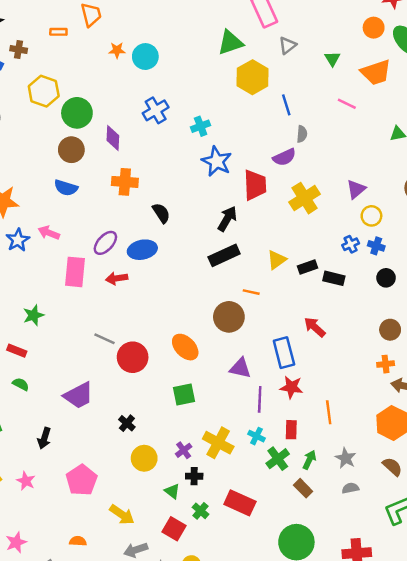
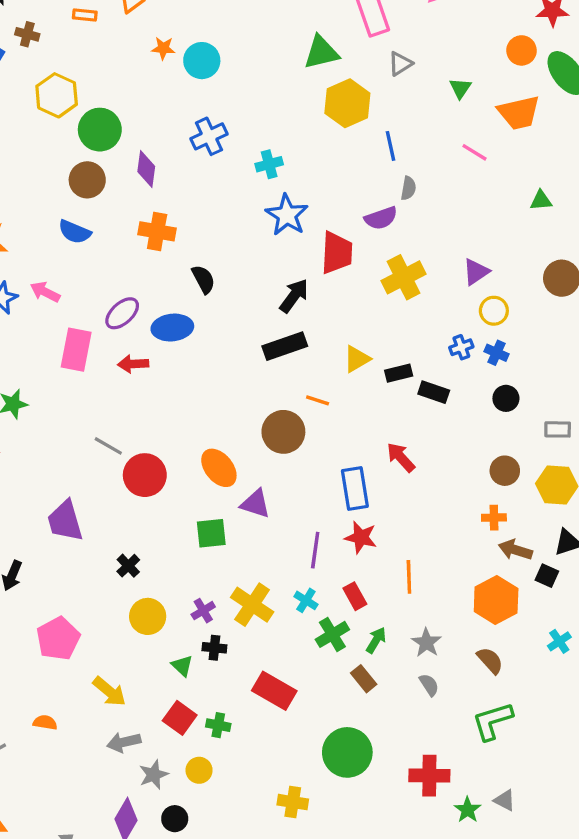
purple triangle: (240, 368) -> (255, 504), moved
purple trapezoid: (79, 395) -> (65, 521), turned 96
red rectangle: (291, 430) -> (355, 596), turned -36
gray semicircle: (350, 488) -> (429, 685), turned 63
green cross: (201, 511) -> (218, 725), moved, turned -35

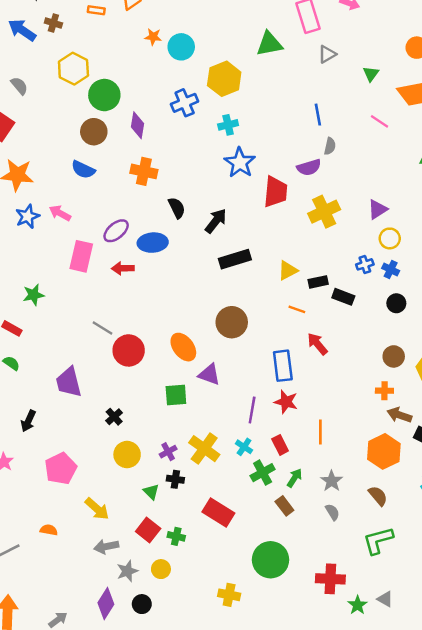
yellow hexagon: (347, 103) -> (224, 79), moved
black arrow: (294, 296) -> (216, 221), moved
orange line: (318, 400) -> (297, 309), moved

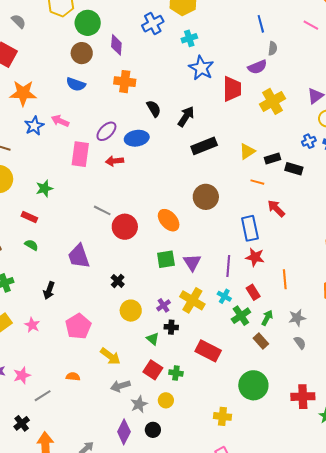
purple triangle: (209, 374) -> (192, 262), moved, turned 42
gray star: (332, 481) -> (297, 318), turned 30

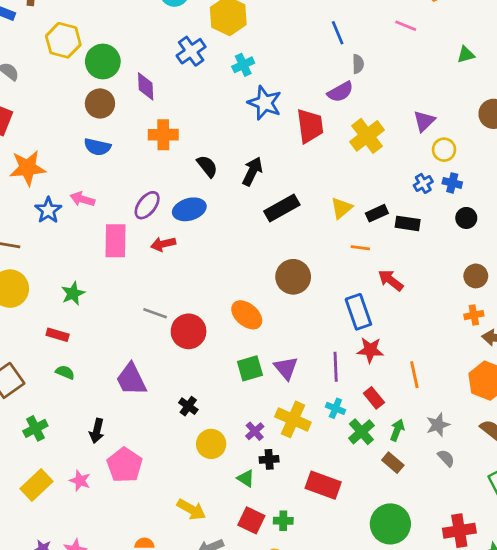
pink pentagon: (78, 326) -> (125, 465), moved

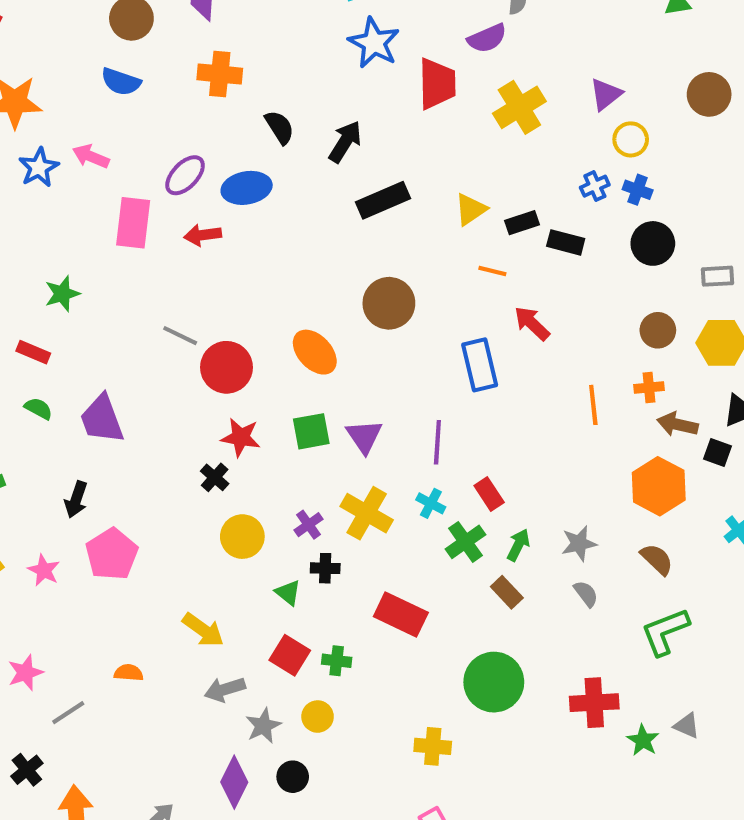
black circle: (466, 218) -> (653, 243), size x1.4
red star: (370, 350) -> (241, 437), moved
orange line: (414, 375) -> (593, 405), moved
purple trapezoid: (131, 379) -> (102, 419), moved

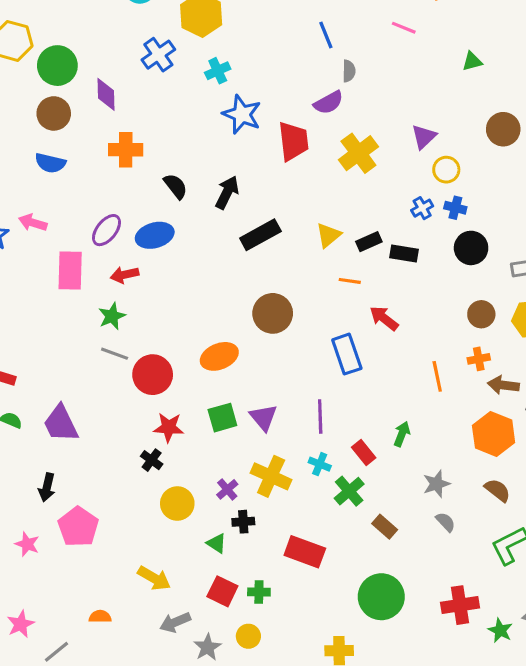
green star: (62, 294) -> (112, 316), moved
orange ellipse: (315, 352) -> (219, 356), turned -63
green arrow: (518, 545) -> (402, 434), moved

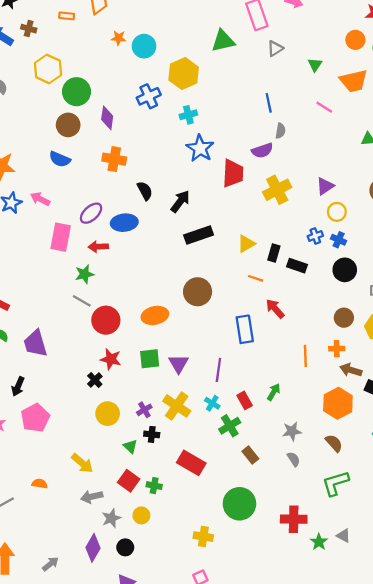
black rectangle: (369, 242) -> (274, 253), turned -60

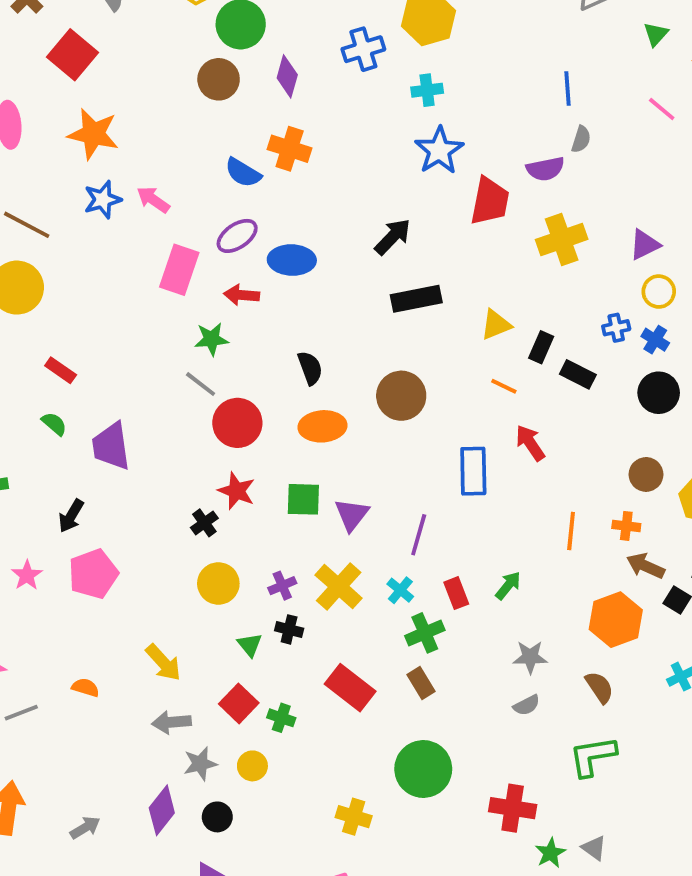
blue semicircle: (60, 159) -> (243, 173), moved
black semicircle: (145, 191) -> (310, 368), moved
brown rectangle: (250, 455) -> (421, 683), moved
gray semicircle: (294, 459) -> (527, 705), turned 88

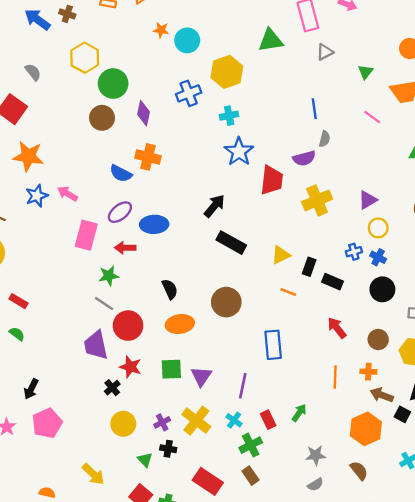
black rectangle: (416, 299) -> (231, 243), turned 44
red arrow: (530, 443) -> (337, 328), moved
purple trapezoid: (111, 446) -> (96, 345), moved

